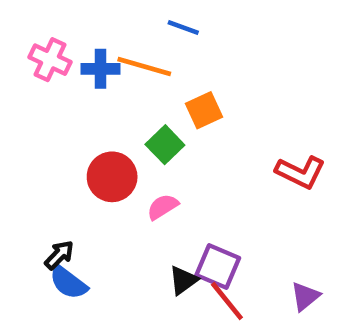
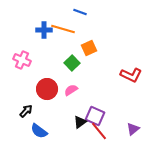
pink cross: (50, 60) -> (22, 60), moved
red circle: (112, 177) -> (47, 89), moved
blue semicircle: (68, 283) -> (39, 131), moved

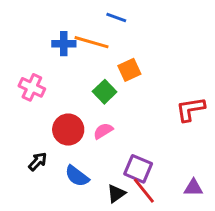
red L-shape: (131, 75) -> (190, 109), turned 145
black triangle: (80, 122) -> (116, 194), moved
purple triangle: (133, 129) -> (193, 188), turned 40
blue semicircle: (39, 131) -> (77, 176), moved

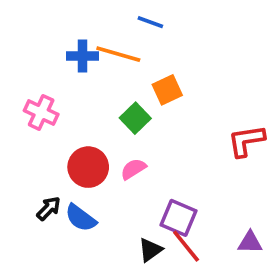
blue semicircle: (77, 176) -> (81, 218), moved

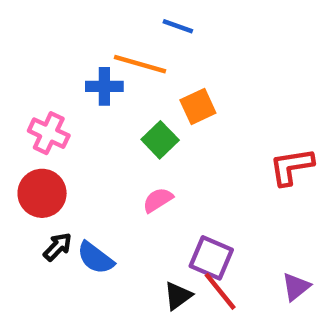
blue cross: (83, 56) -> (104, 86), moved
red circle: (88, 167) -> (42, 193), moved
purple triangle: (250, 242) -> (296, 287), turned -40

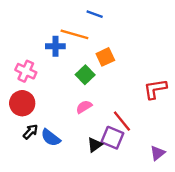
red line: (220, 291) -> (122, 121), moved
black triangle: (178, 296) -> (95, 145), moved

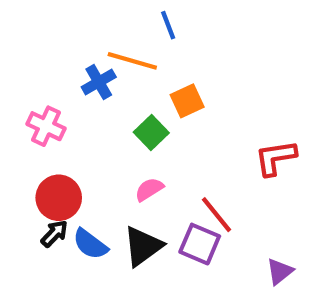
blue line: (95, 14) -> (168, 25), turned 49
blue cross: (55, 46) -> (99, 82), turned -30
red circle: (22, 103) -> (59, 198), moved
black triangle: (95, 145) -> (143, 246), moved, size x1.5

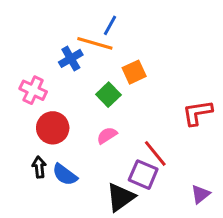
blue line: (168, 25) -> (110, 25), moved, turned 50
red circle: (59, 198) -> (53, 128), moved
black arrow: (54, 234) -> (39, 167), turned -50
black triangle: (143, 246) -> (121, 197), moved

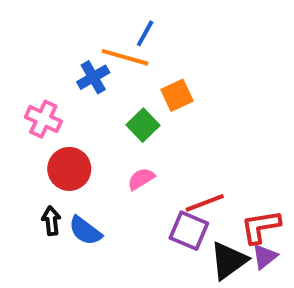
red L-shape: (197, 113) -> (261, 227), moved
red line: (155, 153) -> (205, 203), turned -72
black triangle: (121, 197) -> (229, 261), moved

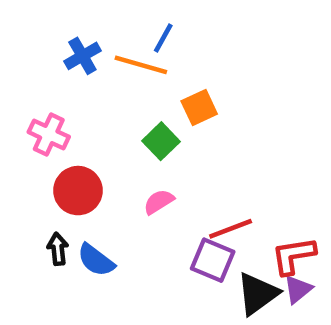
blue cross: (93, 77) -> (82, 56), moved

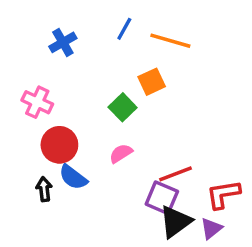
orange line: (141, 65) -> (170, 41), moved
blue semicircle: (96, 260) -> (73, 177), moved
purple triangle: (298, 289) -> (211, 228), moved
black triangle: (258, 294) -> (175, 222), moved

